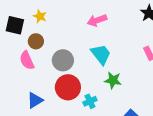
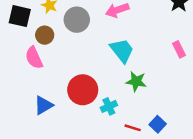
gray circle: (63, 60) -> (77, 20), moved

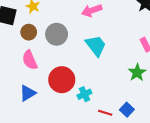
gray circle: (77, 20) -> (57, 34), moved
pink semicircle: (34, 58) -> (30, 60), moved
green star: (136, 81) -> (137, 72), moved, turned 30

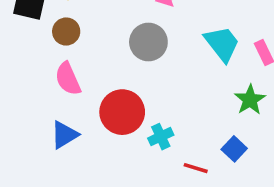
gray circle: (57, 34) -> (148, 42), moved
cyan trapezoid: (96, 46) -> (222, 44), moved
blue square: (127, 110) -> (234, 149), moved

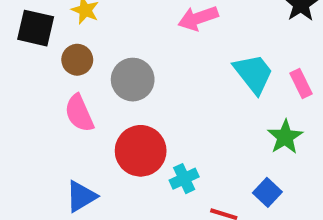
gray circle: (148, 42) -> (133, 80), moved
blue triangle: (64, 135) -> (81, 196), moved

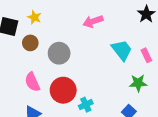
pink semicircle: (79, 113) -> (32, 82), moved
green star: (285, 137) -> (138, 83), turned 30

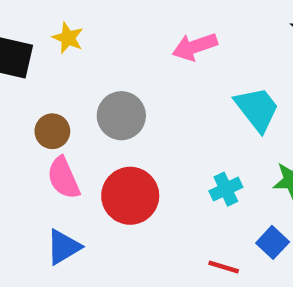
brown circle: (30, 43) -> (52, 131), moved
cyan cross: (86, 105) -> (226, 189), moved

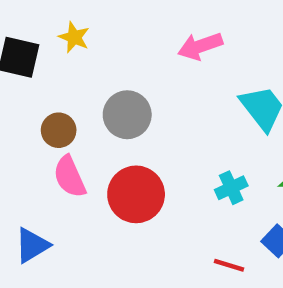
blue triangle: (63, 247) -> (32, 245), moved

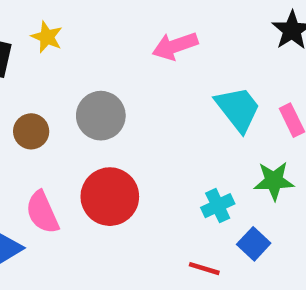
pink semicircle: (70, 177) -> (42, 212), moved
cyan cross: (231, 188) -> (218, 206), moved

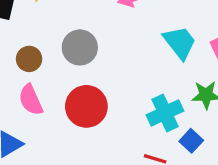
cyan cross: (218, 206) -> (165, 113), size x1.5
pink semicircle: (42, 212) -> (31, 100), moved

